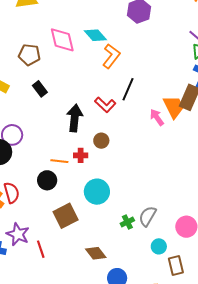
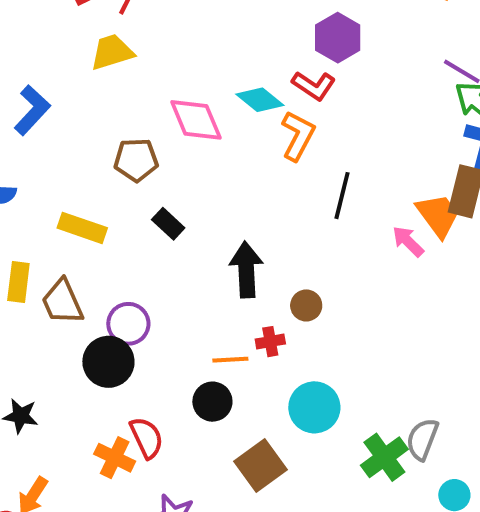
red L-shape: (105, 105) -> (314, 86), moved
green cross: (127, 222) -> (384, 457), size x1.6

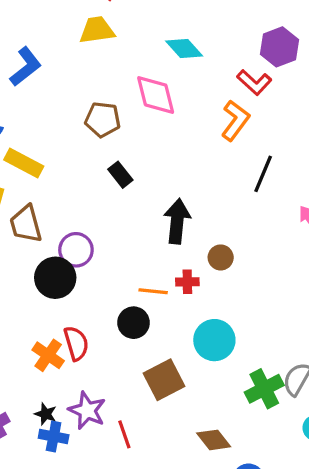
cyan diamond: (260, 100) -> (184, 49), moved
yellow rectangle: (82, 228) -> (24, 163), moved

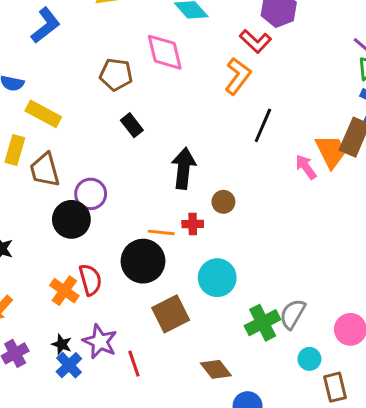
black circle: (134, 323) -> (143, 261), size x1.5
blue cross: (54, 436) -> (69, 365), turned 35

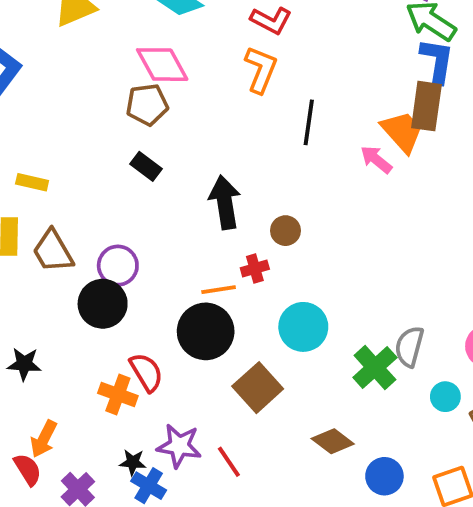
brown pentagon: (116, 74) -> (147, 105), moved
yellow rectangle: (43, 114) -> (32, 182), size x0.7

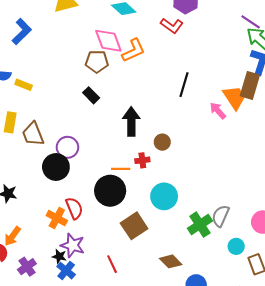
orange L-shape: (261, 70) -> (133, 50), moved, turned 35
yellow rectangle: (32, 182) -> (24, 85), moved
purple star: (179, 446) -> (73, 245), moved

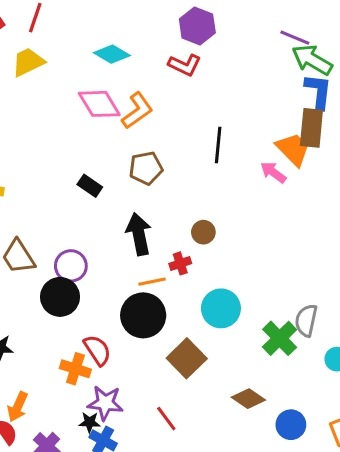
brown pentagon: (97, 62) -> (146, 168), moved
black arrow: (131, 122) -> (139, 234), moved

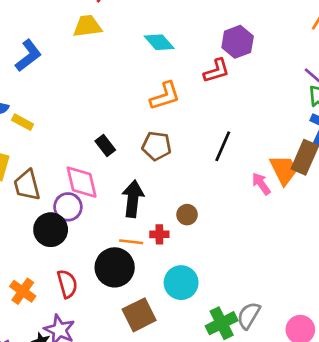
red L-shape: (185, 65) -> (217, 71), turned -60
pink diamond: (99, 104) -> (82, 182), moved
orange cross: (75, 369) -> (23, 291), moved

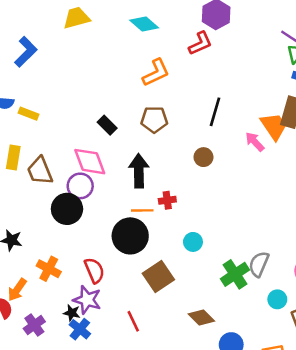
brown circle: (187, 215) -> (203, 157), moved
cyan circle: (181, 283) -> (193, 242), size x0.6
red semicircle: (67, 284) -> (94, 270), moved

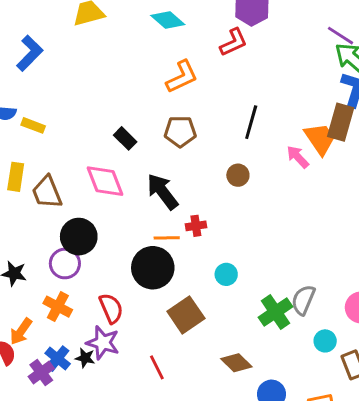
black arrow: (139, 171) -> (162, 192), turned -36
purple circle: (80, 186) -> (65, 264), moved
blue cross: (80, 329) -> (58, 359), moved

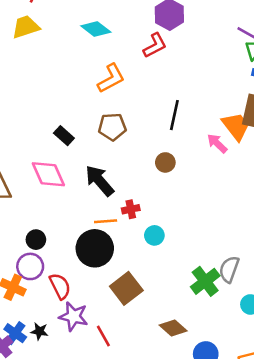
black circle: (79, 237) -> (36, 240), moved, size x0.6
purple circle: (65, 264) -> (30, 266), moved
cyan circle: (226, 274) -> (154, 235), moved
purple star: (103, 343) -> (73, 316), moved

